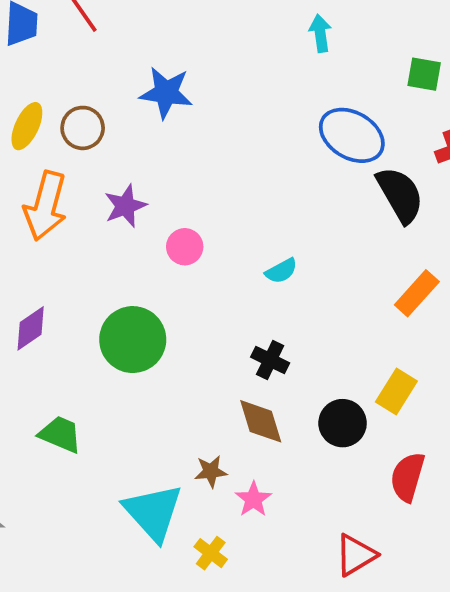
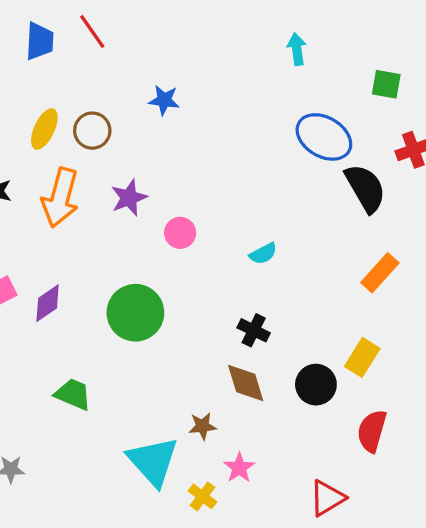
blue star: (166, 93) -> (164, 100), size x0.7
pink star: (253, 499) -> (239, 468), moved

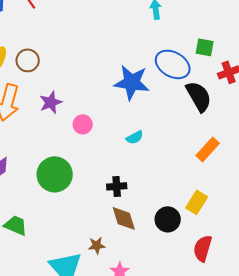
green square: (386, 84) -> (205, 47), moved
blue star: (164, 100) -> (132, 82), moved, size x1.8
black cross: (254, 330) -> (117, 186), moved, turned -30

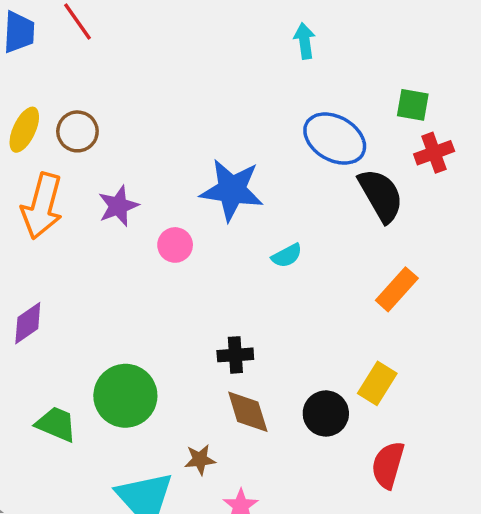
green square: (205, 47) -> (413, 105), moved
blue star: (132, 82) -> (232, 190), moved
cyan semicircle: (135, 137) -> (287, 256), moved
green circle: (55, 174) -> (125, 396), moved

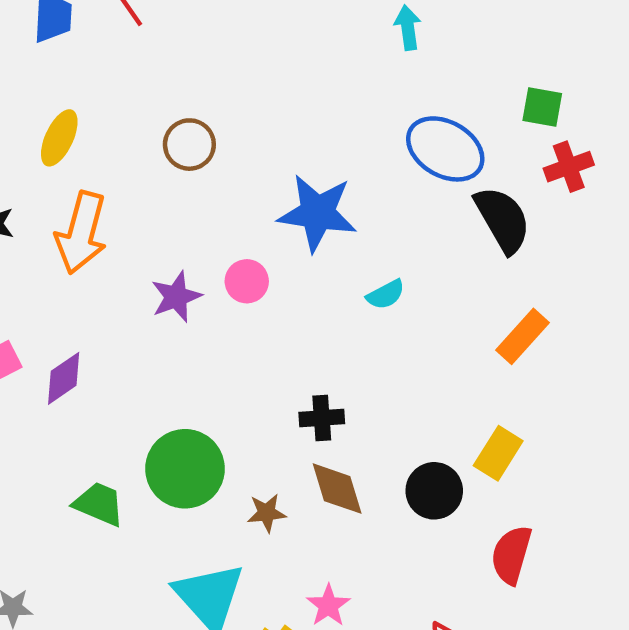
brown circle: (77, 131) -> (189, 145), moved
purple star: (118, 206) -> (176, 297), moved
brown star: (200, 460) -> (267, 513), moved

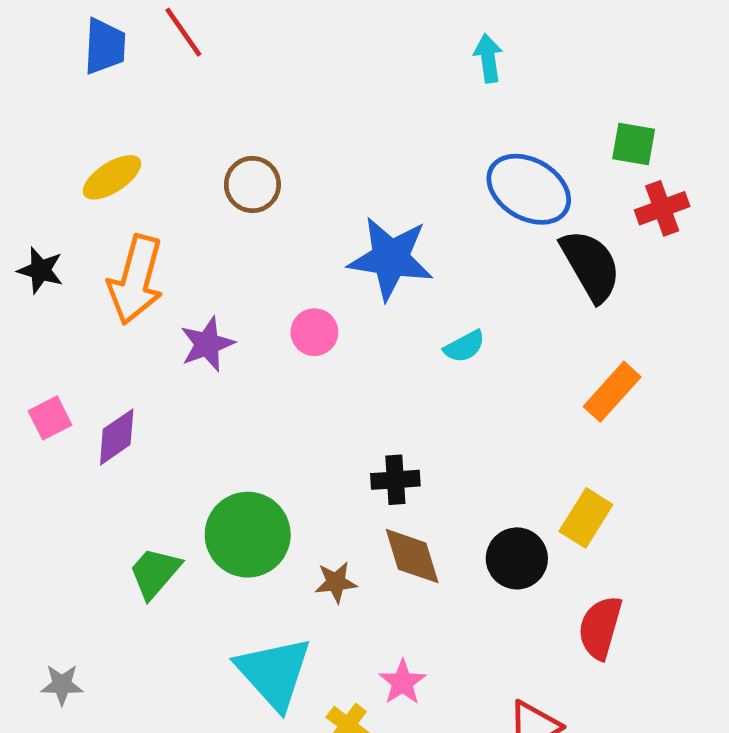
yellow ellipse: (59, 138) -> (112, 177), turned 32
purple star: (176, 297) -> (207, 344), moved
green trapezoid: (99, 504) -> (155, 573), turned -72

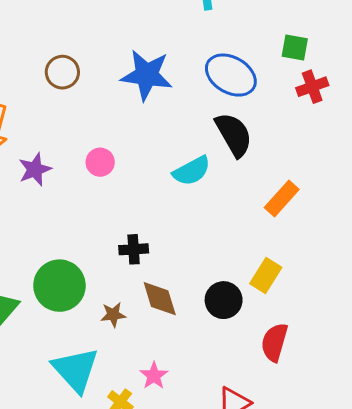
blue star: (391, 258) -> (147, 75), moved
black semicircle: (591, 265) -> (234, 135), moved
cyan semicircle: (464, 346) -> (192, 171), size x1.5
black cross: (395, 480) -> (134, 249), moved

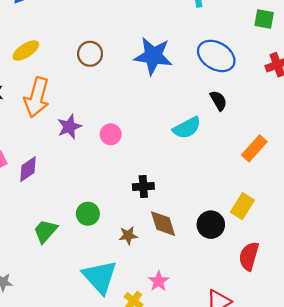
green square: (295, 47) -> (264, 19), moved
black semicircle: (234, 135) -> (218, 101), size x0.6
pink circle: (100, 162) -> (111, 134), moved
green circle: (59, 286) -> (88, 214), size x0.6

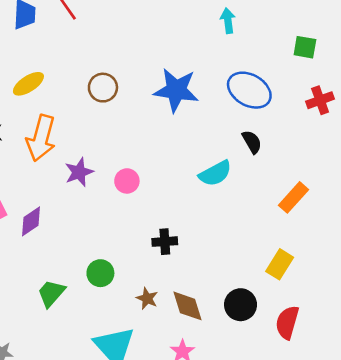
brown diamond: (163, 224) -> (187, 306), moved
black circle: (211, 225) -> (241, 305), moved
brown star: (128, 235) -> (147, 298), turned 30

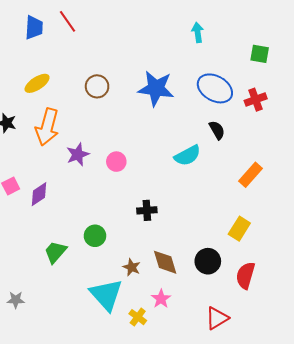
red cross: (320, 100) -> (256, 100), moved
brown star: (147, 298) -> (132, 267), moved

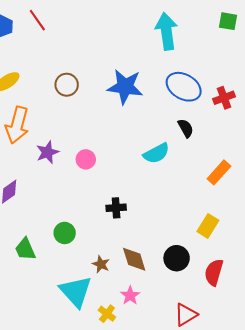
cyan arrow: (198, 33) -> (166, 31), size x1.8
green square: (260, 54) -> (228, 21), moved
green trapezoid: (55, 252) -> (25, 249), turned -65

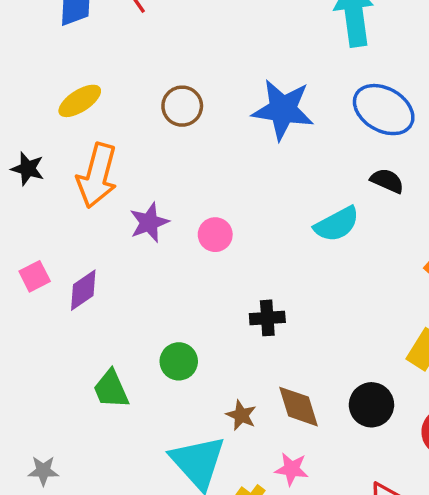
black semicircle: (186, 128) -> (387, 181), turned -36
pink star: (130, 296) -> (292, 469), turned -30

